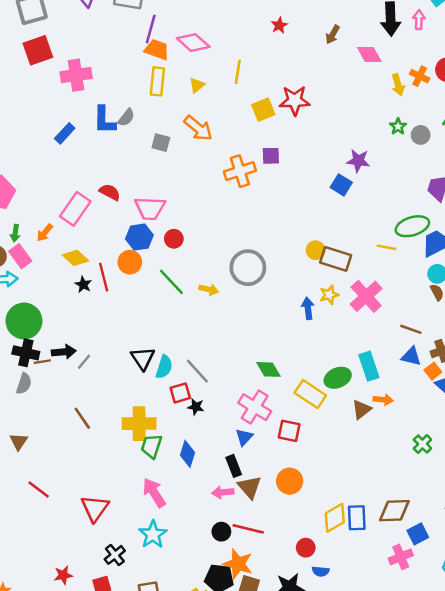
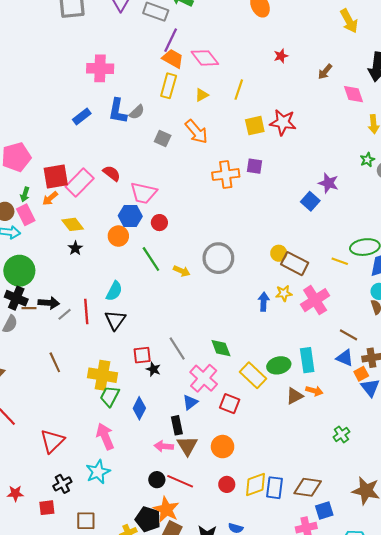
red square: (38, 50) -> (56, 177), moved
red line: (104, 277) -> (86, 311), moved
cyan semicircle: (164, 367) -> (114, 291), moved
gray line: (197, 371) -> (177, 348), moved
red circle: (306, 548) -> (227, 484), moved

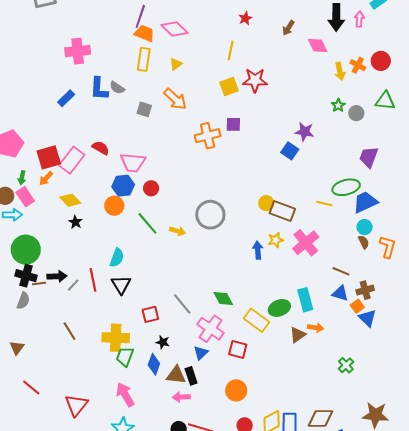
yellow line: (239, 90) -> (231, 50), moved
gray semicircle: (137, 112) -> (117, 88), turned 84
black star: (153, 369) -> (163, 342), moved
brown triangle: (187, 446) -> (176, 375), moved, turned -45

